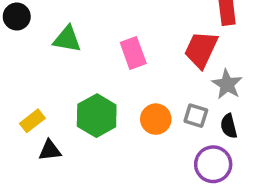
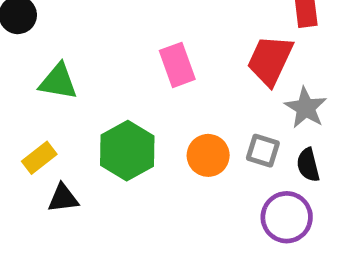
green triangle: (67, 39) -> (58, 82), moved

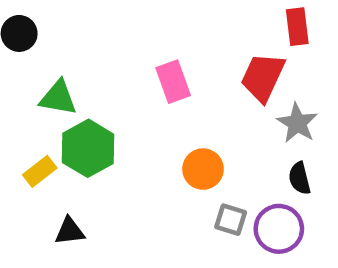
green hexagon: (127, 151) -> (88, 148), moved
gray square: (263, 151) -> (231, 220), moved
black triangle: (63, 198) -> (70, 231), moved

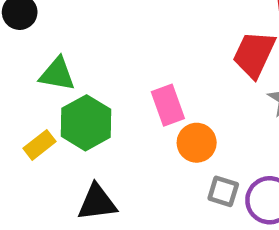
pink rectangle: (173, 82) -> (168, 105), moved
black triangle: (70, 231) -> (97, 202), moved, size x1.4

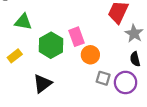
green hexagon: (86, 123) -> (51, 45), moved
black triangle: (97, 202) -> (42, 84), turned -30

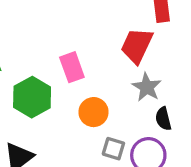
gray star: (134, 33) -> (147, 87), moved
pink rectangle: (77, 37) -> (72, 67), moved

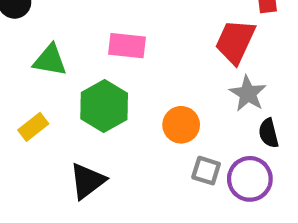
pink rectangle: (72, 67) -> (127, 46), moved, turned -64

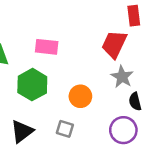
gray square: (206, 171) -> (65, 129), moved

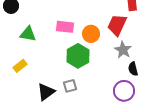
green hexagon: (32, 85) -> (78, 56), moved
orange circle: (80, 96) -> (91, 34), moved
gray square: (65, 129) -> (70, 86), moved, turned -32

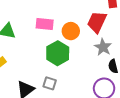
gray square: (70, 86) -> (50, 83), turned 32

